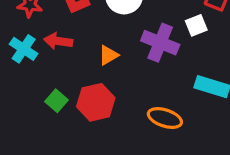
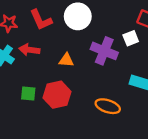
orange triangle: (108, 55) -> (66, 60), turned 35
green square: (57, 101) -> (28, 94), turned -35

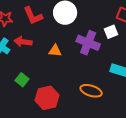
green square: (28, 94) -> (22, 80), turned 32
red hexagon: (57, 95) -> (47, 98), moved

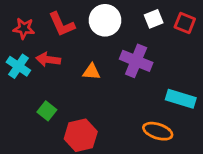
white square: (111, 32) -> (154, 19), moved
orange ellipse: (91, 91) -> (158, 131), moved

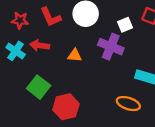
white square: (154, 19) -> (125, 25), moved
green square: (47, 111) -> (39, 87), size x1.5

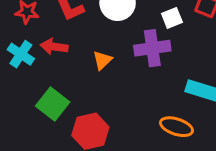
purple cross: (111, 47) -> (152, 48), turned -30
orange triangle: (75, 55) -> (102, 60), turned -48

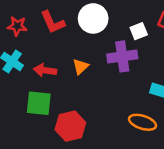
red arrow: (54, 47) -> (45, 70), moved
green square: (53, 104) -> (39, 103), turned -32

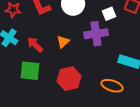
red arrow: (45, 70) -> (35, 45), turned 36
red hexagon: (70, 126) -> (69, 79), moved

